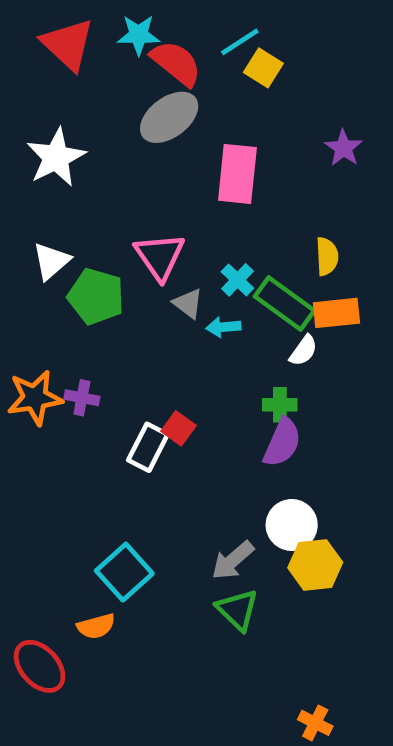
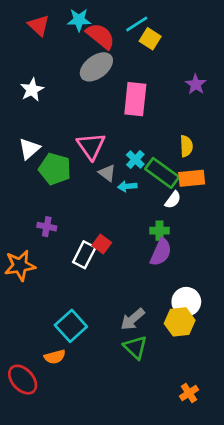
red triangle: (68, 44) -> (39, 25), size x0.7
white star: (56, 157) -> (32, 90), size x0.7
orange star: (35, 398) -> (20, 266), moved
white circle: (292, 525) -> (186, 302), moved
orange cross: (315, 723) -> (189, 393), moved, turned 30

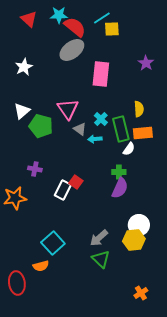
yellow square: (150, 39) -> (112, 29), turned -35
green rectangle: (162, 173) -> (121, 129), turned 40
red ellipse: (23, 380) -> (17, 283), turned 35

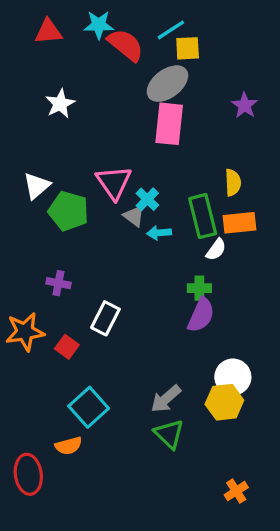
red triangle: (29, 19) -> (48, 32), turned -48
gray ellipse: (72, 50) -> (167, 84), moved
white star: (24, 67) -> (60, 104), moved
cyan cross: (101, 119) -> (147, 199), moved
red square: (76, 182) -> (67, 347), moved

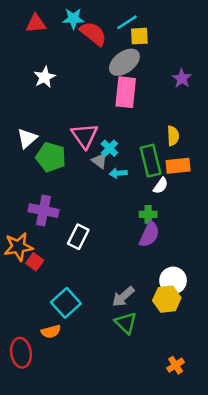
purple cross: (58, 283) -> (43, 211), size x1.6
red square: (67, 347) -> (35, 262), moved

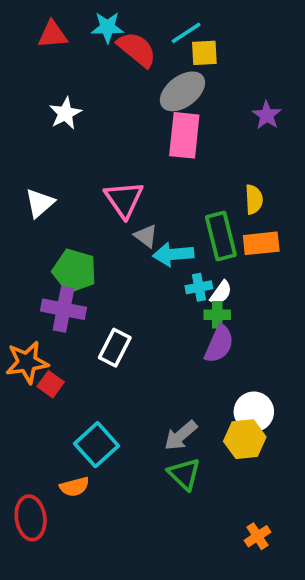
cyan cross: (109, 148) -> (199, 287), moved, turned 35
green pentagon: (51, 157) -> (74, 271), moved
cyan arrow: (118, 173) -> (173, 254), size x1.5
white semicircle: (161, 186) -> (221, 293), moved

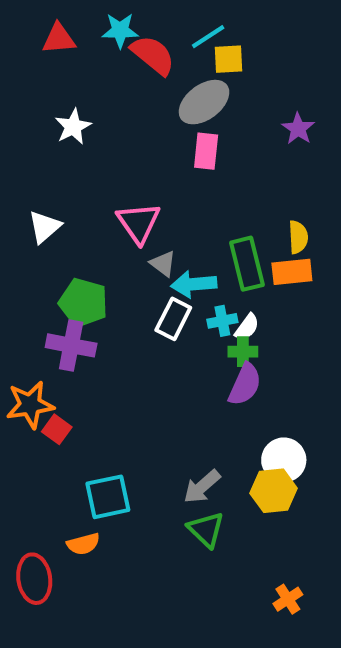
pink rectangle: (184, 135) -> (206, 151), size x0.7
yellow semicircle: (254, 199) -> (298, 237), moved
white rectangle: (115, 348) -> (173, 319), moved
cyan square: (96, 445) -> (108, 497), turned 30

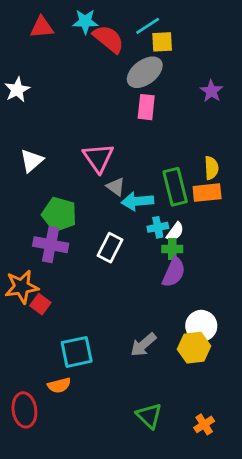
white star: (73, 127) -> (17, 90), moved
white rectangle: (173, 319) -> (110, 248), moved
green triangle: (206, 530) -> (149, 416), moved

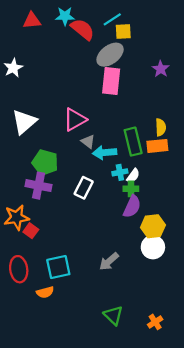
pink rectangle: (146, 107) -> (111, 81), size x1.4
pink triangle: (98, 158) -> (75, 120), turned 35
white triangle: (32, 161) -> (24, 122), size x1.4
yellow hexagon: (194, 348) -> (153, 226), moved
red ellipse: (24, 410) -> (19, 269), moved

